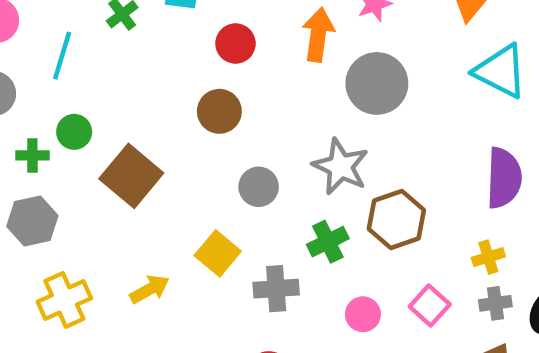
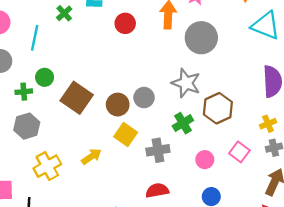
brown circle: (219, 111) -> (118, 105), moved

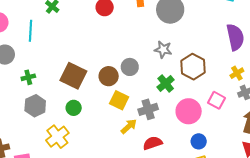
green circle: (45, 77) -> (74, 108), moved
gray star: (186, 83) -> (163, 50), size x0.7
yellow arrow: (91, 156) -> (129, 126), moved
pink circle: (205, 160) -> (189, 111), size x1.6

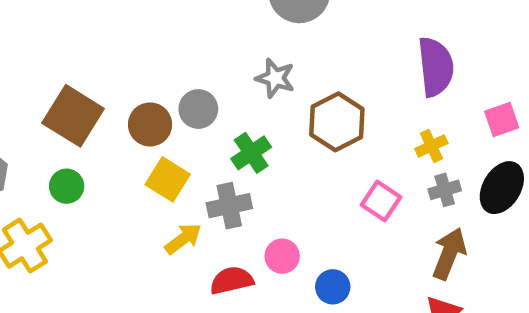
green cross: (166, 83) -> (251, 153), moved
pink circle: (189, 111) -> (282, 256), moved, size x0.6

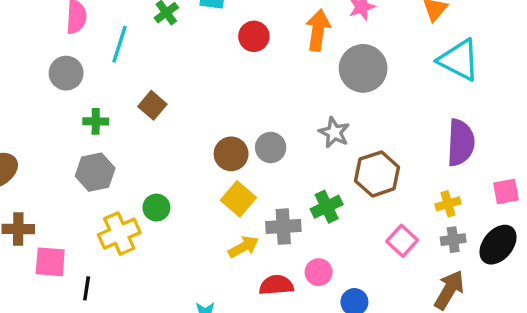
brown square: (73, 116) -> (152, 105), moved, size x0.6
green cross: (251, 153) -> (327, 207), moved
green circle: (67, 186) -> (156, 208), moved

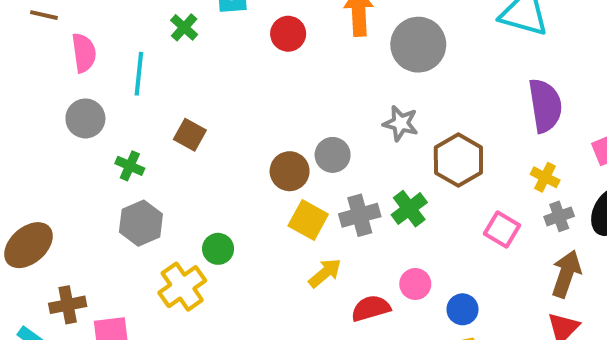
green cross: (96, 121) -> (130, 166), turned 35
yellow cross: (448, 204) -> (545, 177), turned -35
gray cross: (283, 227) -> (360, 215), moved

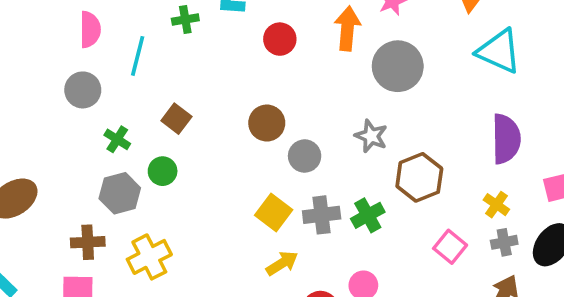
green cross: (184, 27) -> (185, 19), turned 30
brown circle: (290, 171) -> (267, 123), moved
green circle: (218, 249) -> (163, 171), moved
brown cross: (68, 305) -> (88, 242), moved

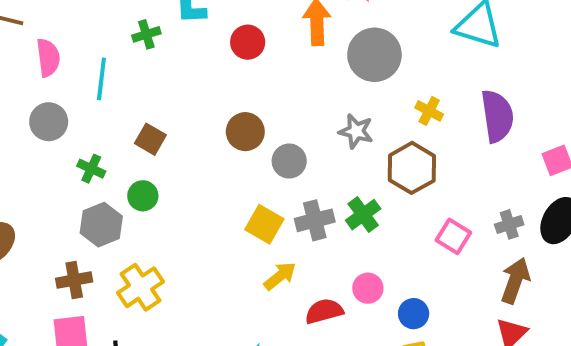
yellow cross: (496, 205) -> (429, 111), moved

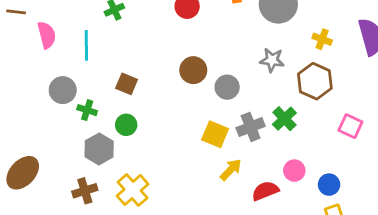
gray circle: (49, 122) -> (63, 90), moved

